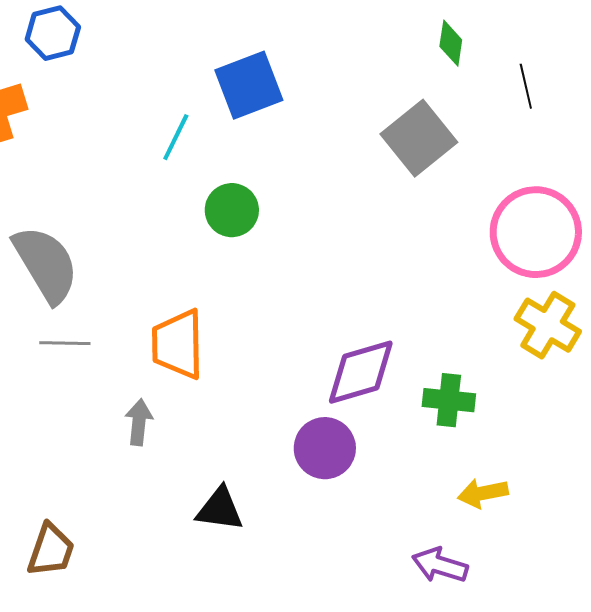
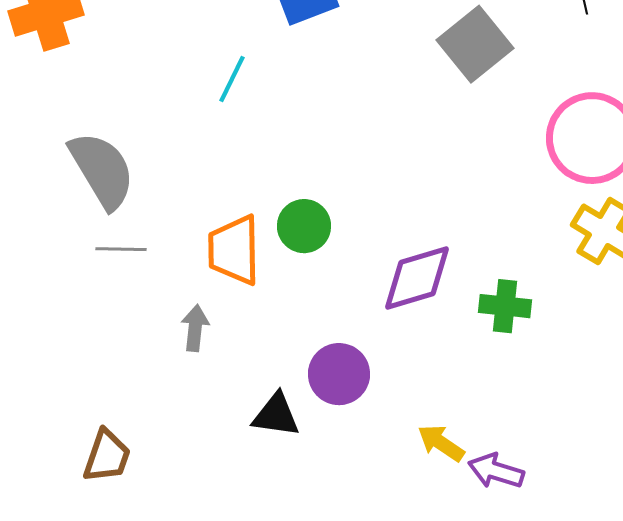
cyan line: (176, 137) -> (232, 79), moved
green circle: (232, 210) -> (304, 226), moved
purple circle: (325, 448) -> (339, 374), moved
yellow arrow: (483, 493) -> (441, 443), moved, turned 45

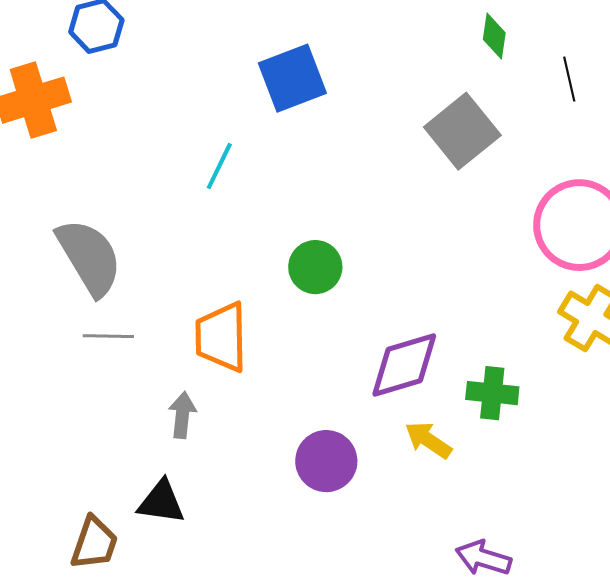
green circle: (304, 226) -> (315, 267), moved
black triangle: (276, 415) -> (161, 502), moved
yellow arrow: (441, 443) -> (428, 440), moved

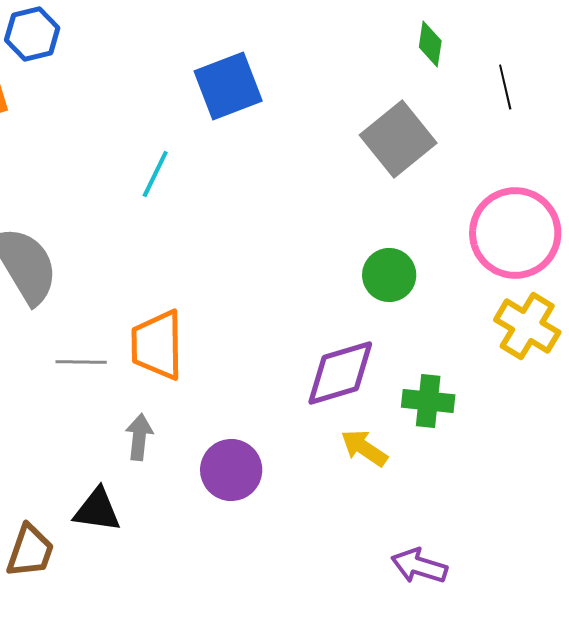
green circle: (315, 267) -> (389, 275), moved
gray line: (108, 336) -> (81, 362), moved
gray arrow: (182, 415) -> (139, 437), moved
purple circle: (326, 461) -> (231, 470), moved

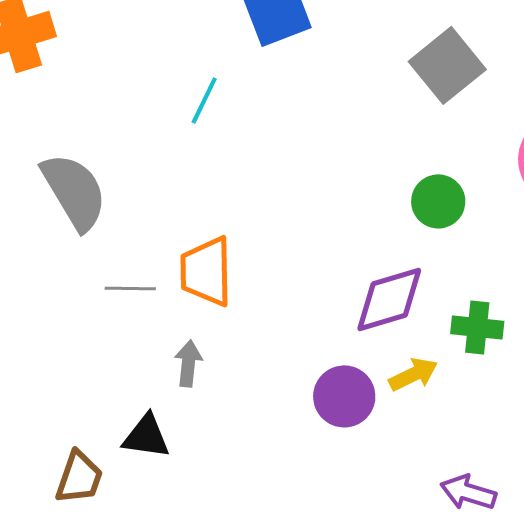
yellow arrow: (364, 448) -> (413, 374), turned 120
purple circle: (231, 470) -> (344, 396), moved

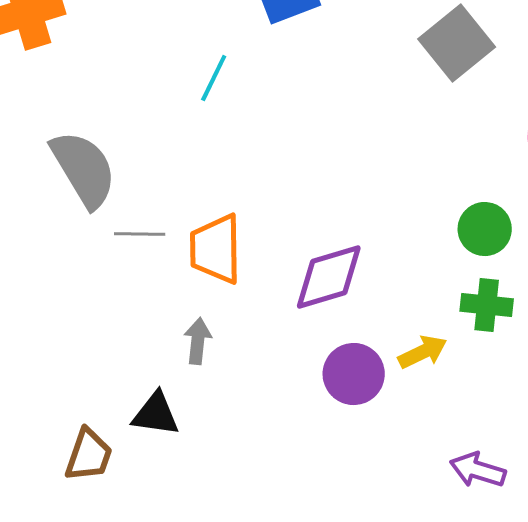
green circle: (438, 201) -> (485, 229), moved
gray line: (130, 288) -> (140, 234), moved
purple diamond: (389, 299) -> (329, 277), moved

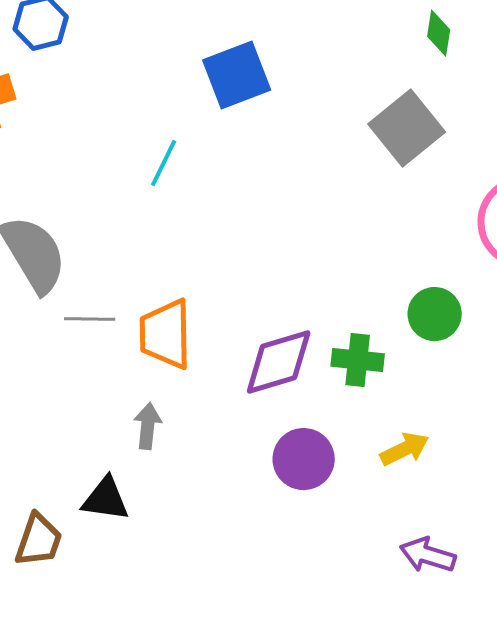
green cross: (487, 305) -> (358, 360), moved
yellow arrow: (423, 352) -> (405, 449), moved

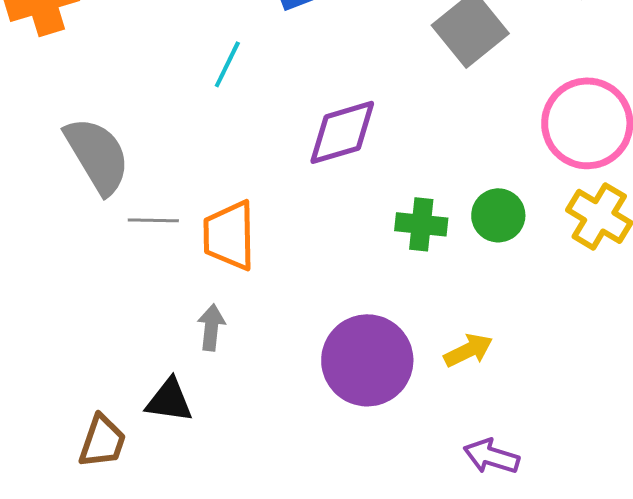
green cross: (358, 360) -> (421, 224), moved
purple diamond: (279, 362) -> (342, 132), moved
purple circle: (304, 459) -> (367, 360), size x1.5

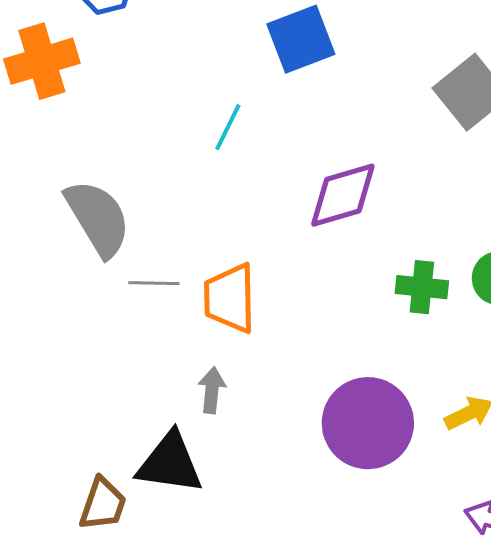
black triangle: (169, 400) -> (170, 463), size x1.4

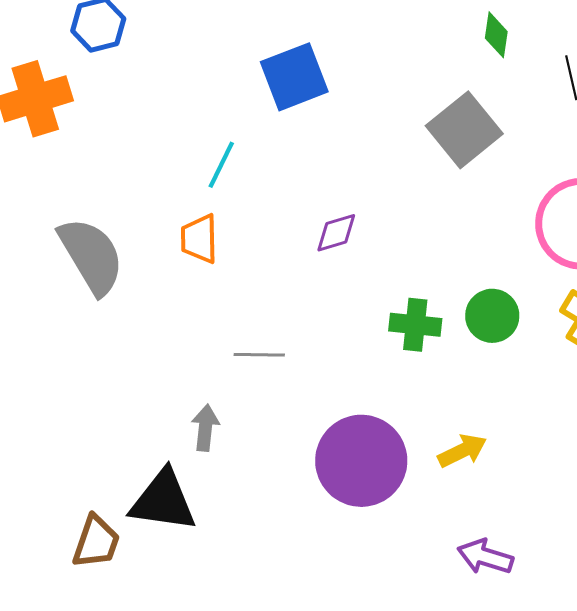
purple diamond: (343, 195) -> (336, 233), size x0.6
gray line: (154, 283) -> (259, 355), moved
orange trapezoid: (230, 298) -> (199, 239), moved, size x0.7

